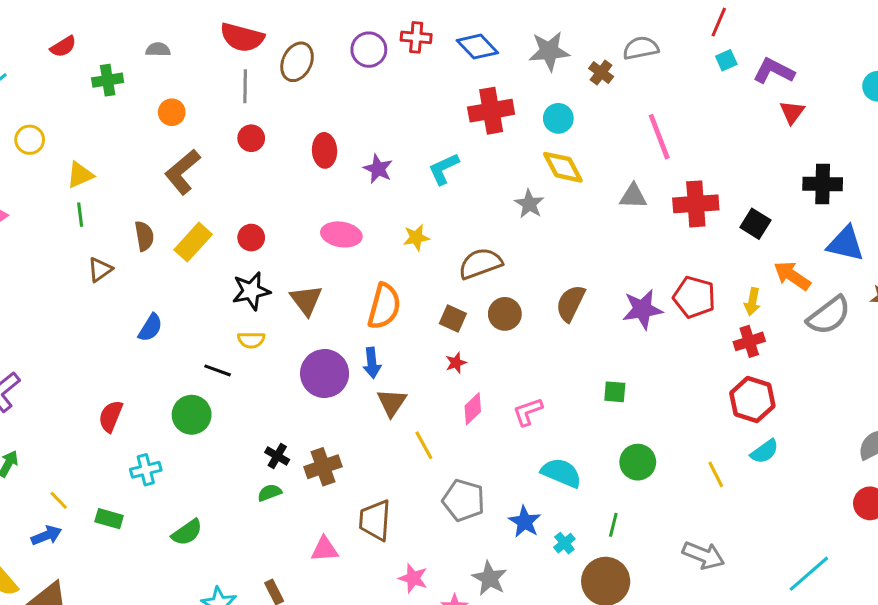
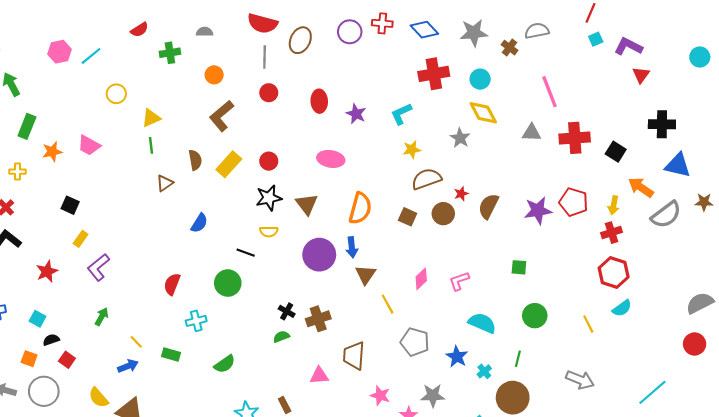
yellow star: (416, 238) -> (412, 150), moved
red star: (456, 363) -> (461, 194), moved
gray star: (490, 578) -> (433, 396), turned -30

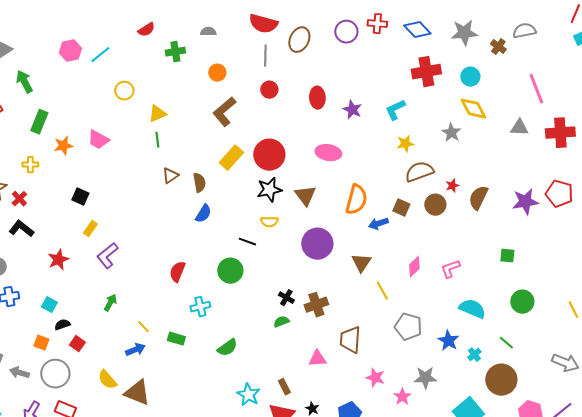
brown semicircle: (195, 160) -> (199, 183), moved
red circle: (269, 161) -> (269, 155), size x1.8
blue arrow: (352, 247) -> (378, 224), moved, turned 78
green line: (518, 359) -> (506, 343), turned -63

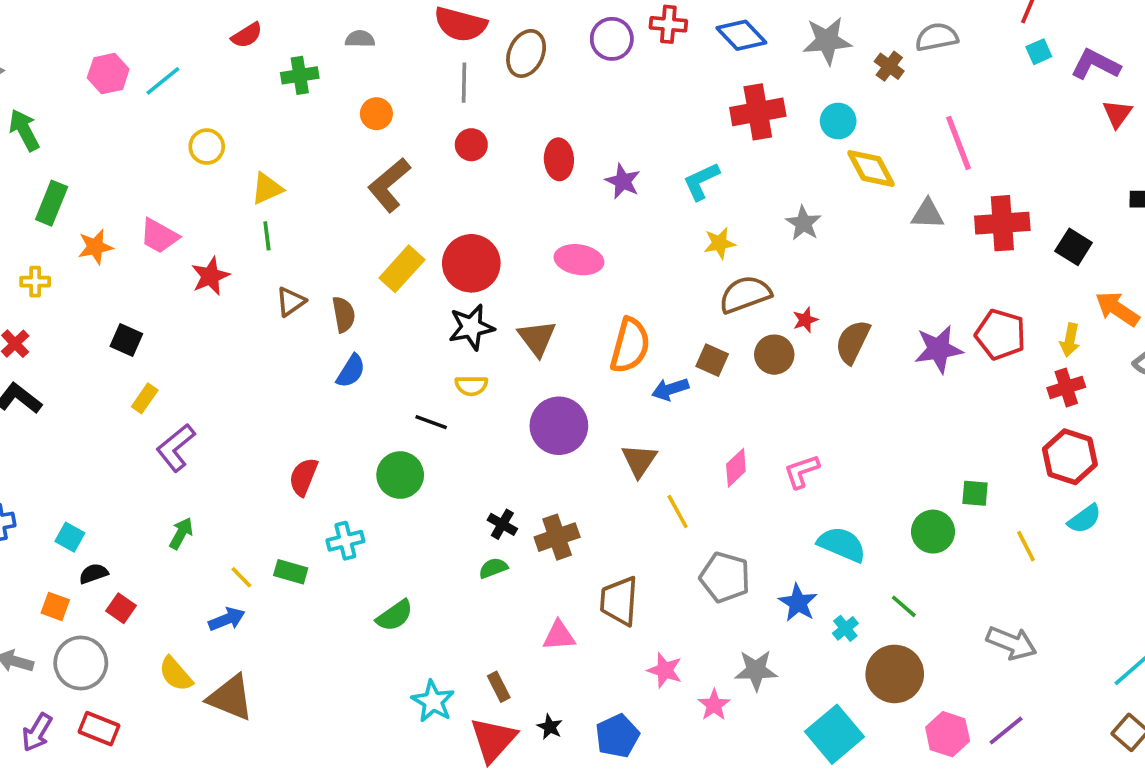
yellow diamond: (473, 109) -> (871, 168), moved
green square: (507, 256) -> (975, 493), moved
red star: (58, 260) -> (210, 276), moved
green rectangle: (176, 339) -> (291, 572), moved

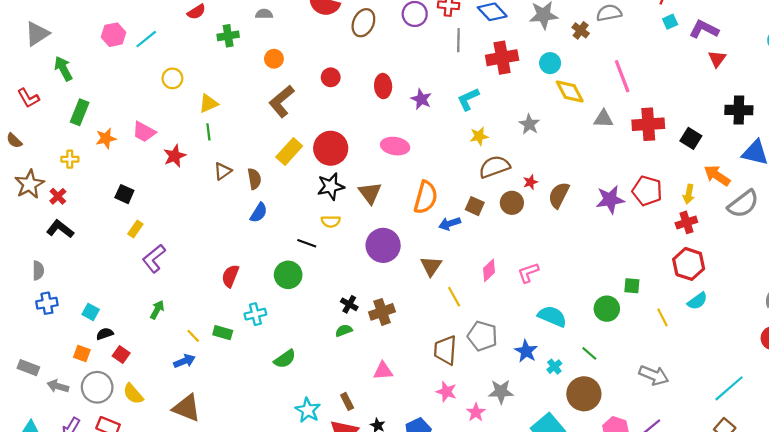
gray line: (464, 83) -> (458, 40), moved
brown trapezoid: (619, 601) -> (445, 350), moved
yellow semicircle: (176, 674) -> (133, 394), moved

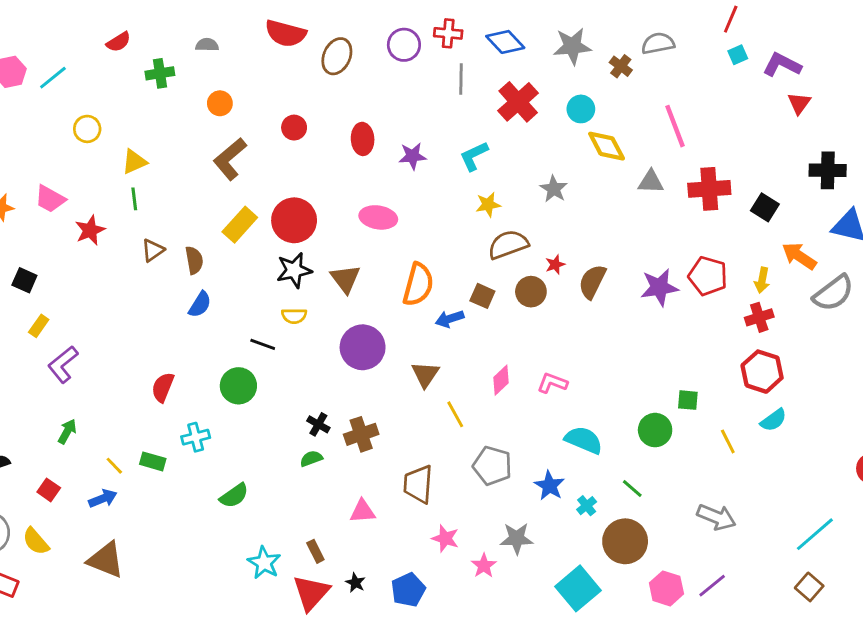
red cross: (502, 58) -> (518, 102), turned -32
purple star: (421, 99) -> (412, 156), turned -30
pink L-shape: (528, 273) -> (552, 383), turned 40
brown trapezoid: (445, 350) -> (418, 484), moved
red square: (121, 355) -> (49, 490), moved

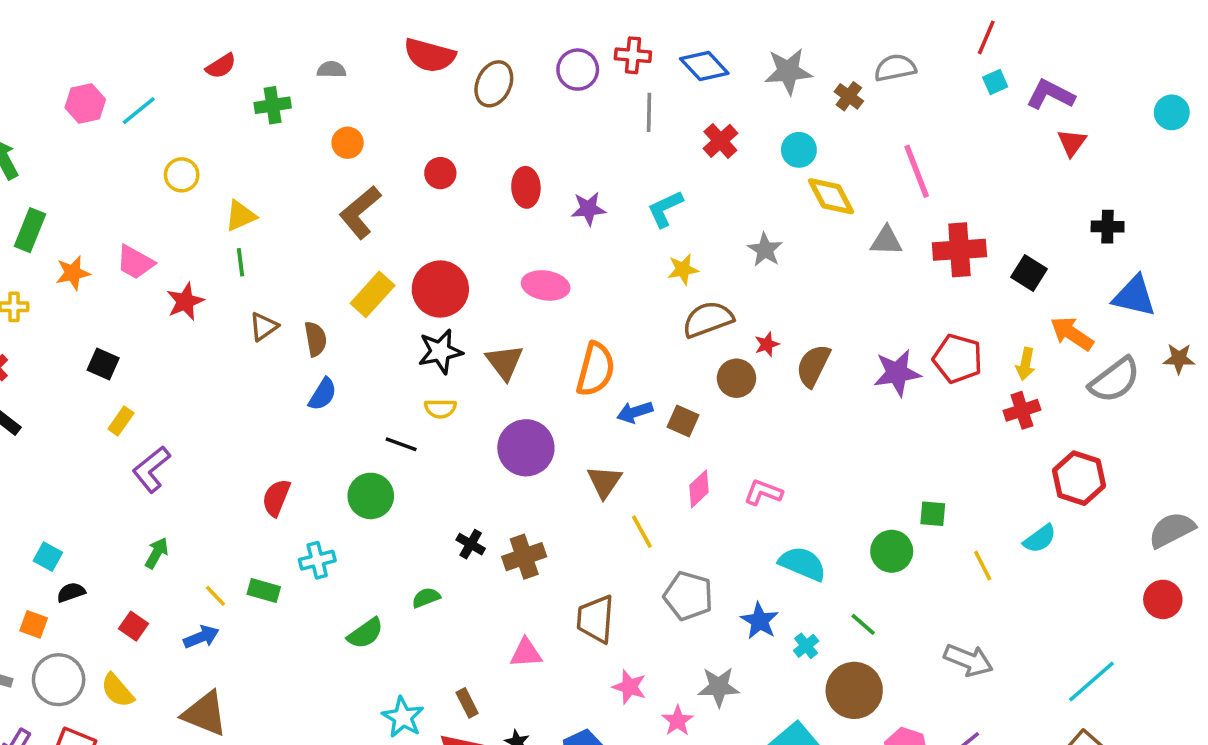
red cross: (518, 102) -> (720, 141), size x0.7
black cross: (828, 170) -> (1108, 227), size x0.7
brown square: (482, 296) -> (683, 421), moved
red hexagon: (762, 372) -> (1079, 478), moved
green semicircle: (311, 459) -> (426, 598), moved

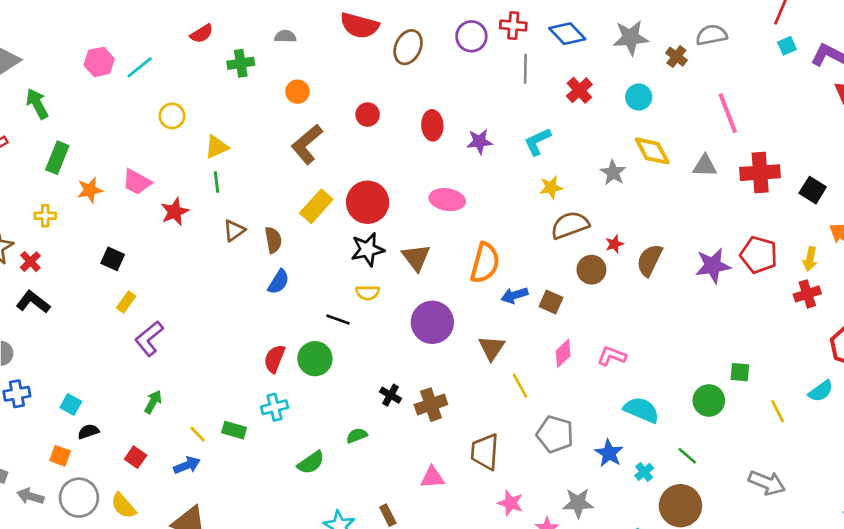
yellow diamond: (831, 196) -> (652, 151), moved
red semicircle: (276, 498) -> (275, 359), moved

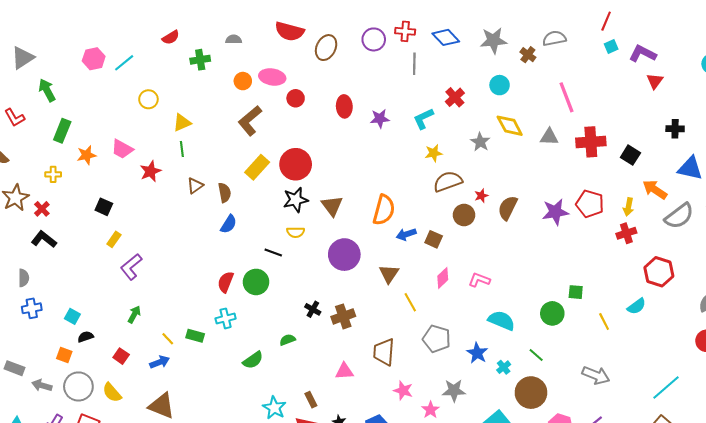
red cross: (579, 90) -> (455, 97), moved
pink ellipse: (447, 200) -> (272, 77), moved

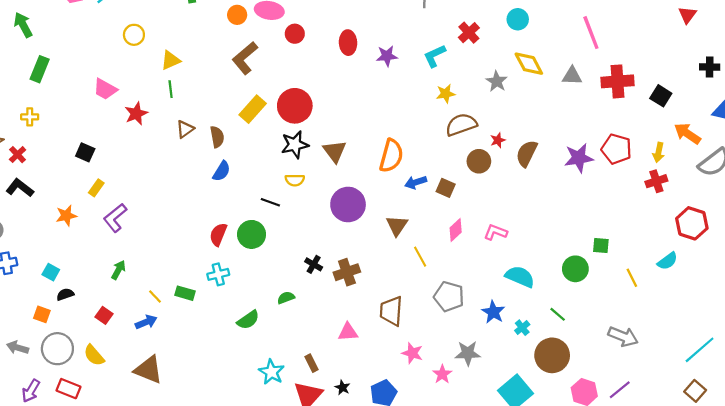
orange star: (87, 155) -> (66, 216), moved

